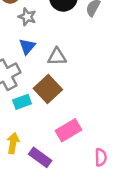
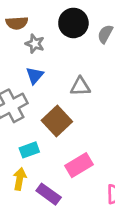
gray triangle: (57, 57) -> (80, 86), moved
cyan rectangle: (22, 102) -> (29, 150), moved

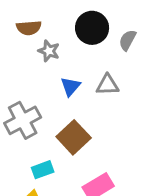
blue triangle: (35, 75) -> (70, 86), moved
gray triangle: (80, 86) -> (107, 85), moved

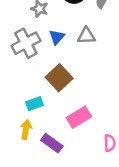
gray cross: (23, 120) -> (26, 43), moved

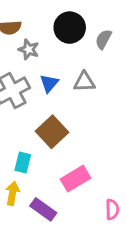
cyan rectangle: (35, 104) -> (23, 162), turned -56

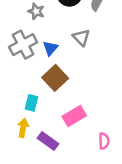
gray triangle: (84, 82) -> (81, 37), turned 48
blue triangle: (49, 83) -> (50, 48), moved

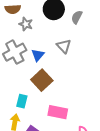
pink rectangle: (74, 116) -> (58, 112), turned 42

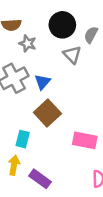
gray triangle: (64, 46) -> (72, 55), moved
pink rectangle: (58, 112) -> (85, 140), moved

